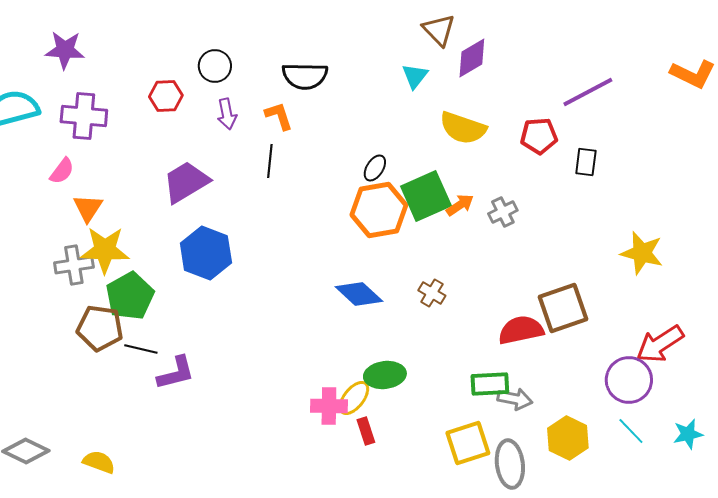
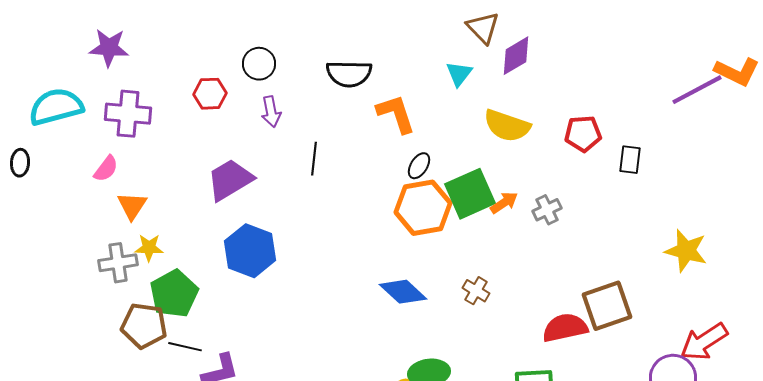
purple line: (588, 92) -> (697, 90), moved
orange L-shape: (279, 116) -> (396, 114), moved, size x1.4
yellow star: (105, 250) -> (149, 248), size x0.6

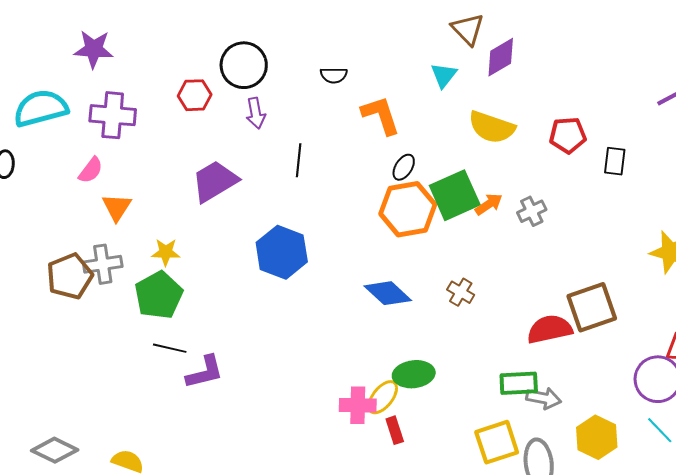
black circle: (259, 64) -> (244, 65), size x1.4
black semicircle: (349, 74) -> (334, 75), size x0.6
yellow star: (149, 248) -> (166, 252), moved
blue hexagon: (250, 251) -> (282, 252), moved
brown pentagon: (144, 326) -> (70, 276), moved, turned -30

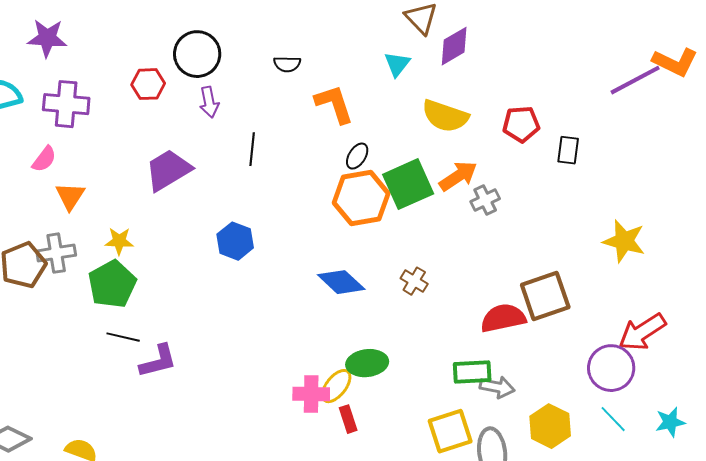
orange arrow: (489, 204) -> (458, 176), moved, size x1.4
blue hexagon: (282, 252) -> (235, 241), size x0.7

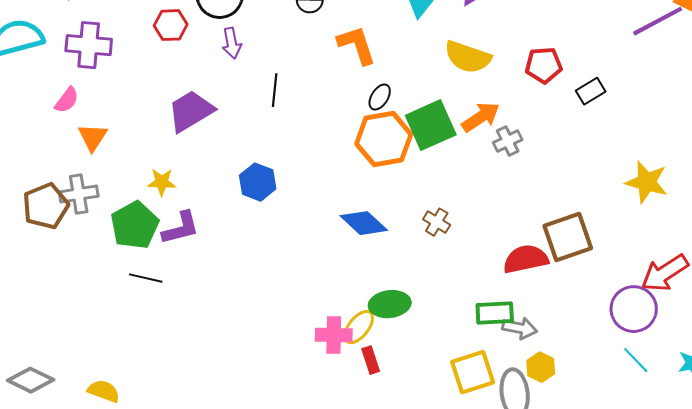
black rectangle: (568, 150) -> (591, 91), turned 52
yellow star: (119, 241) -> (162, 182), moved
purple L-shape: (158, 361) -> (181, 228), moved
yellow hexagon: (550, 426) -> (541, 367), moved, size x0.7

